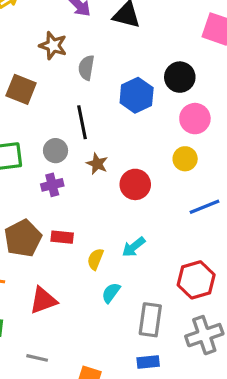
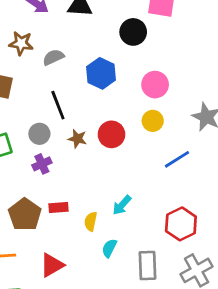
gray semicircle: (86, 68) -> (53, 57), turned 65
black circle: (180, 77) -> (133, 32), moved
red circle: (135, 184) -> (111, 134), moved

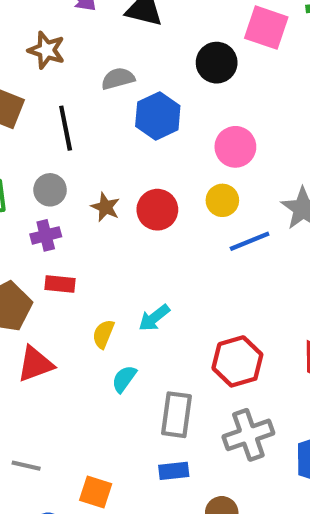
gray semicircle: (53, 57) -> (118, 79), moved
black line: (58, 105) -> (66, 128), moved
blue line: (177, 159) -> (250, 241), moved
red rectangle: (58, 208) -> (60, 284), moved
red triangle: (52, 265) -> (35, 364), moved

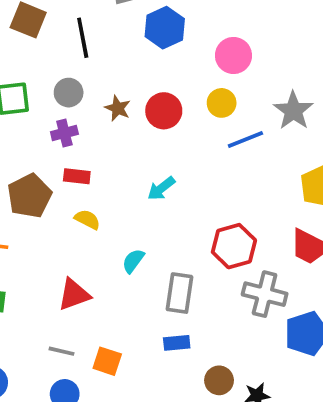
cyan arrow: (154, 318) -> (161, 188), moved
yellow semicircle: (103, 334) -> (87, 219), moved, turned 95
red triangle: (35, 364) -> (74, 295), moved
gray cross: (248, 435) -> (265, 294), moved, turned 33
gray line: (26, 466) -> (62, 351), moved

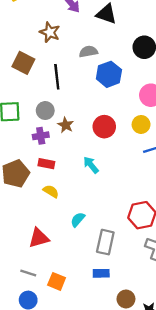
brown star: (118, 108) -> (66, 125), moved
cyan arrow: (161, 188) -> (91, 165), moved, turned 84

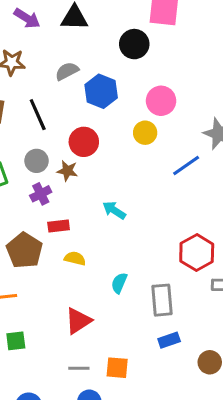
yellow circle: (141, 124) -> (145, 133), moved
red circle: (104, 127) -> (84, 142), moved

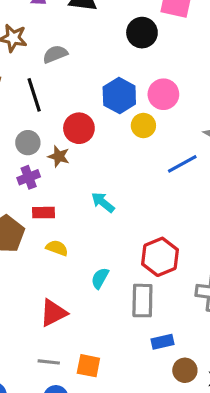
gray semicircle: (67, 71) -> (55, 54), moved
blue hexagon: (101, 91) -> (119, 96), moved
red hexagon: (197, 253) -> (160, 257), moved
blue rectangle: (169, 340) -> (163, 342), moved

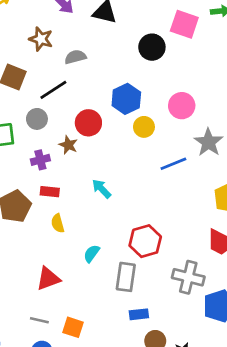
pink circle: (163, 94) -> (182, 106), moved
black line: (34, 95) -> (53, 90), turned 68
gray circle: (28, 143) -> (37, 119), moved
yellow semicircle: (57, 248) -> (58, 223), turned -132

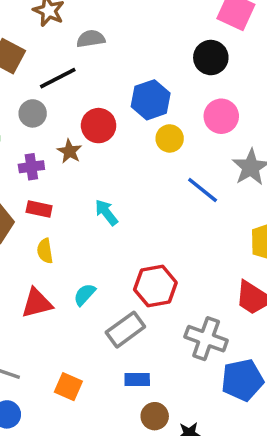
black circle: (152, 47) -> (211, 58), moved
blue line: (173, 164) -> (203, 190), turned 55
gray rectangle: (126, 277) -> (125, 330), turned 40
red triangle: (48, 279) -> (37, 303), moved
orange square: (73, 327) -> (68, 387), moved

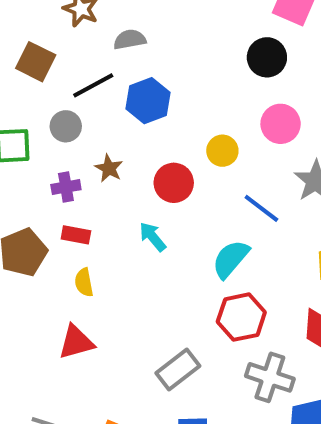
blue hexagon: (151, 100) -> (148, 101), moved
red circle: (99, 126) -> (174, 183), moved
red hexagon: (155, 286) -> (241, 317), moved
cyan semicircle: (85, 295) -> (231, 259), moved, size x1.5

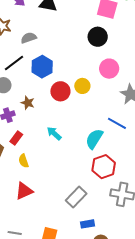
red circle: (174, 183) -> (60, 91), moved
blue line: (261, 208) -> (117, 123), moved
red rectangle: (76, 235) -> (16, 138), turned -56

